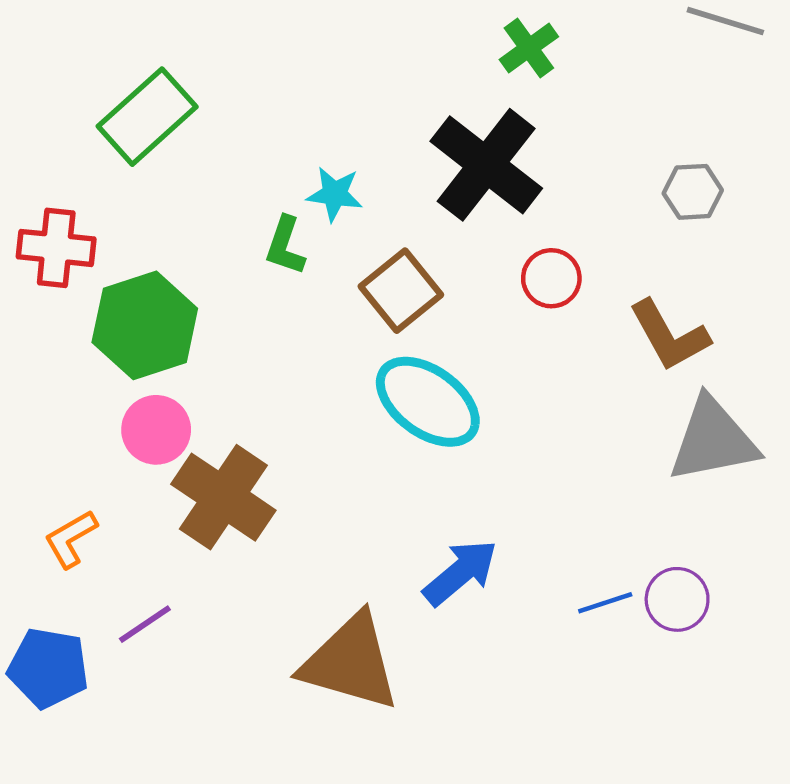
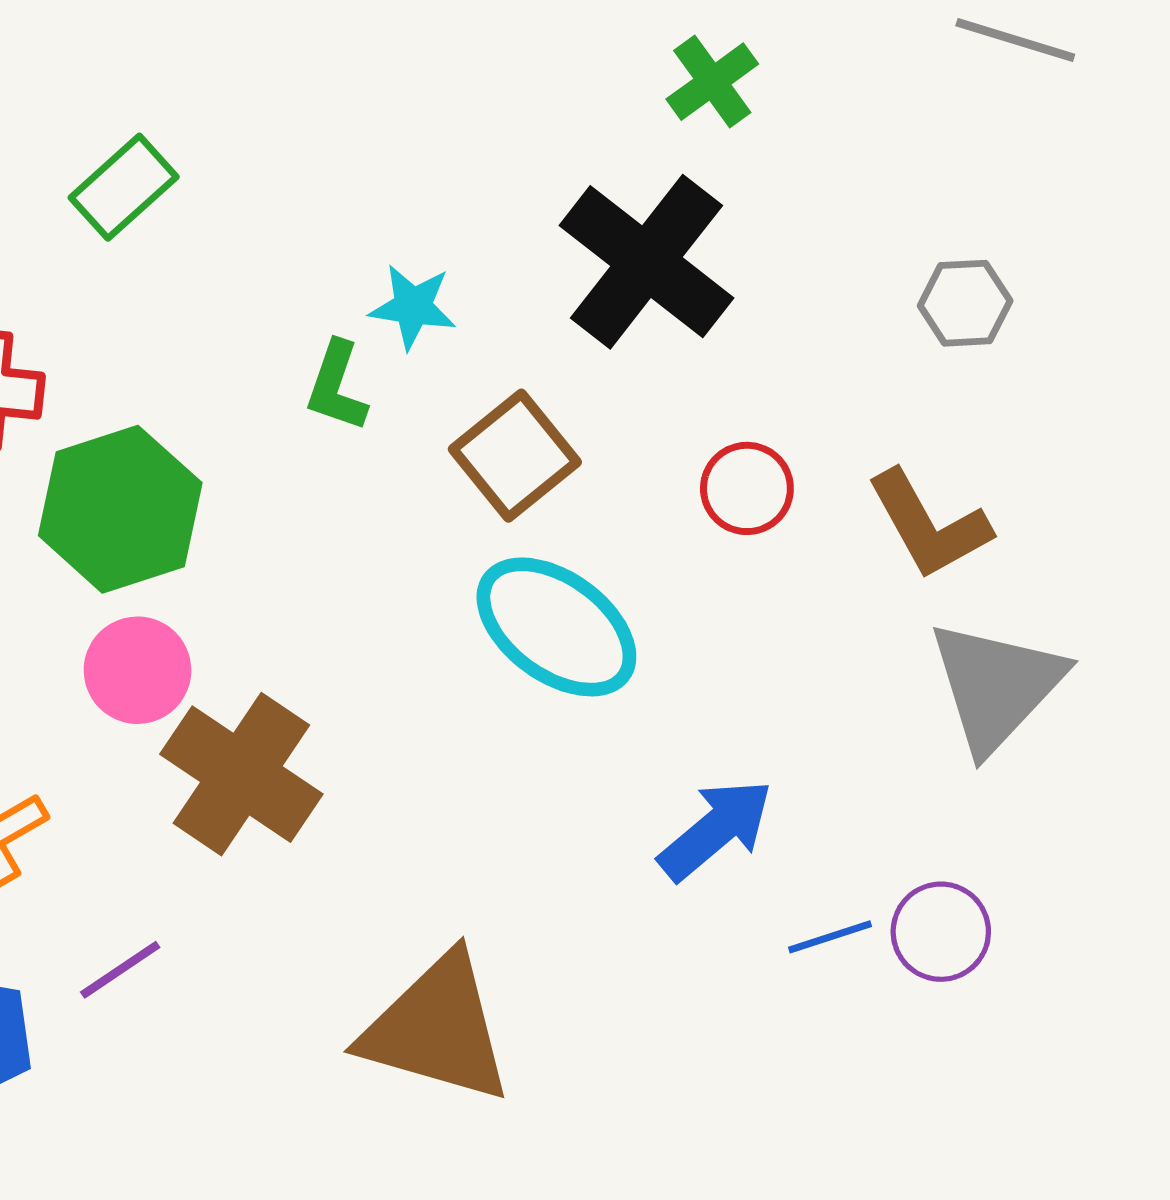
green rectangle: (147, 117) -> (124, 187), size x0.7
red circle: (551, 278) -> (747, 488), moved
gray triangle: (713, 440) -> (996, 686), turned -36
blue arrow: (460, 572) -> (716, 830), moved

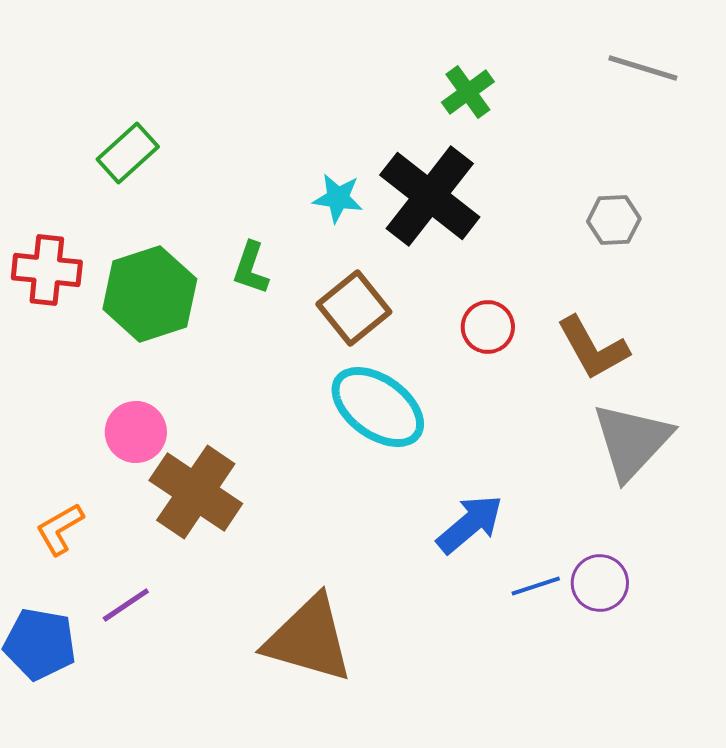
cyan star: (413, 307) -> (338, 198), moved
green hexagon: (120, 509) -> (150, 294), moved

